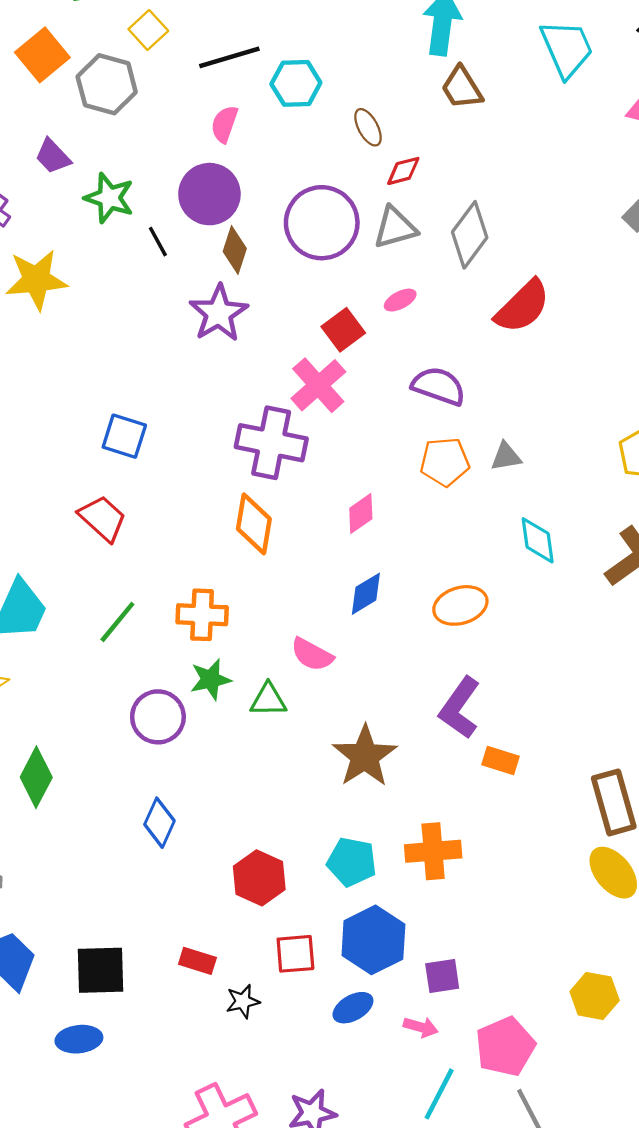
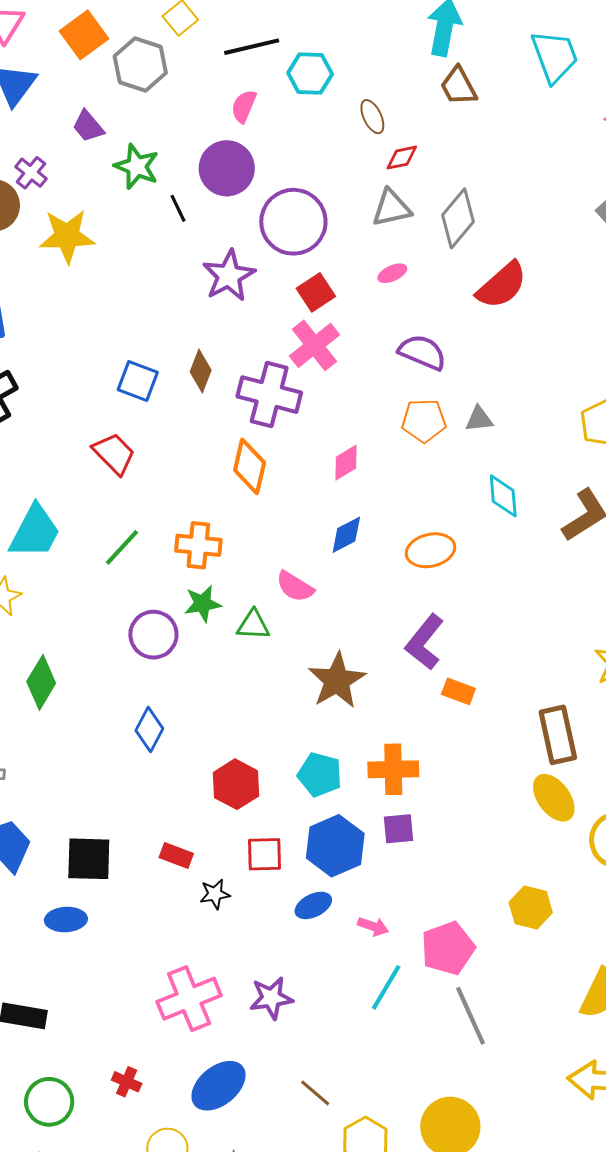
purple circle: (322, 223) -> (293, 222), moved
brown diamond: (235, 250) -> (201, 371), moved
red square: (343, 330) -> (316, 292), moved
purple square: (442, 976) -> (398, 829), moved

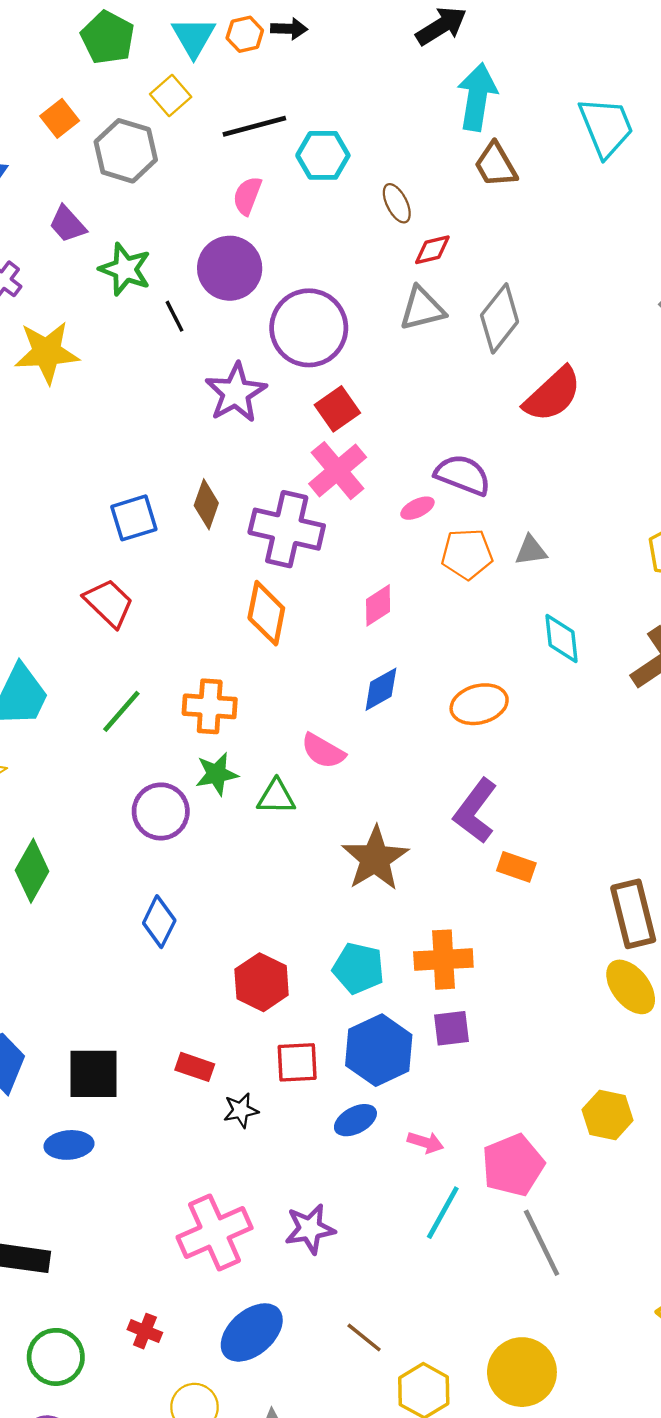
orange square: (84, 35) -> (60, 118), size x0.7
pink ellipse: (392, 273) -> (417, 508), moved
blue square: (138, 381) -> (134, 518), turned -36

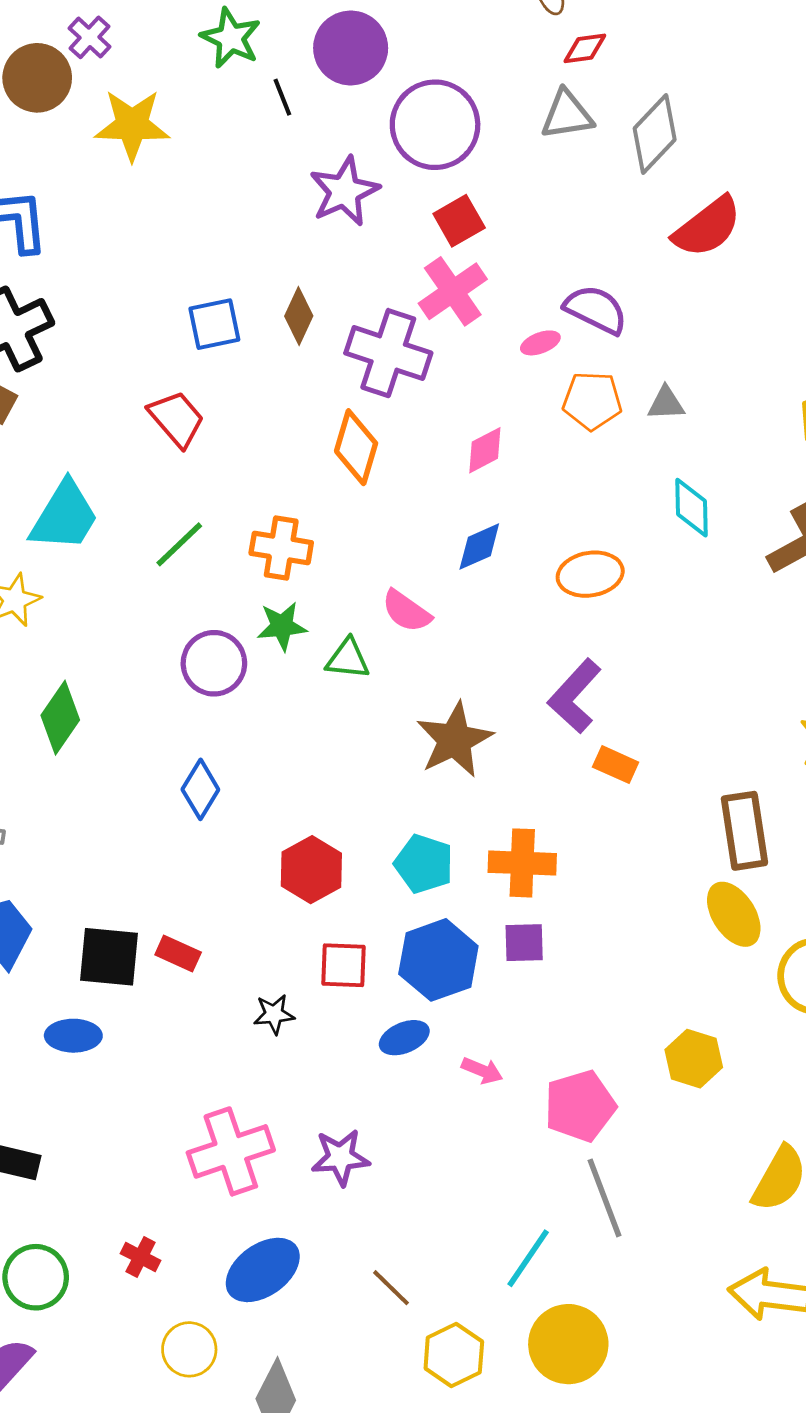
red rectangle: (195, 1067) -> (178, 953), moved
cyan line: (443, 1213) -> (528, 1258), moved

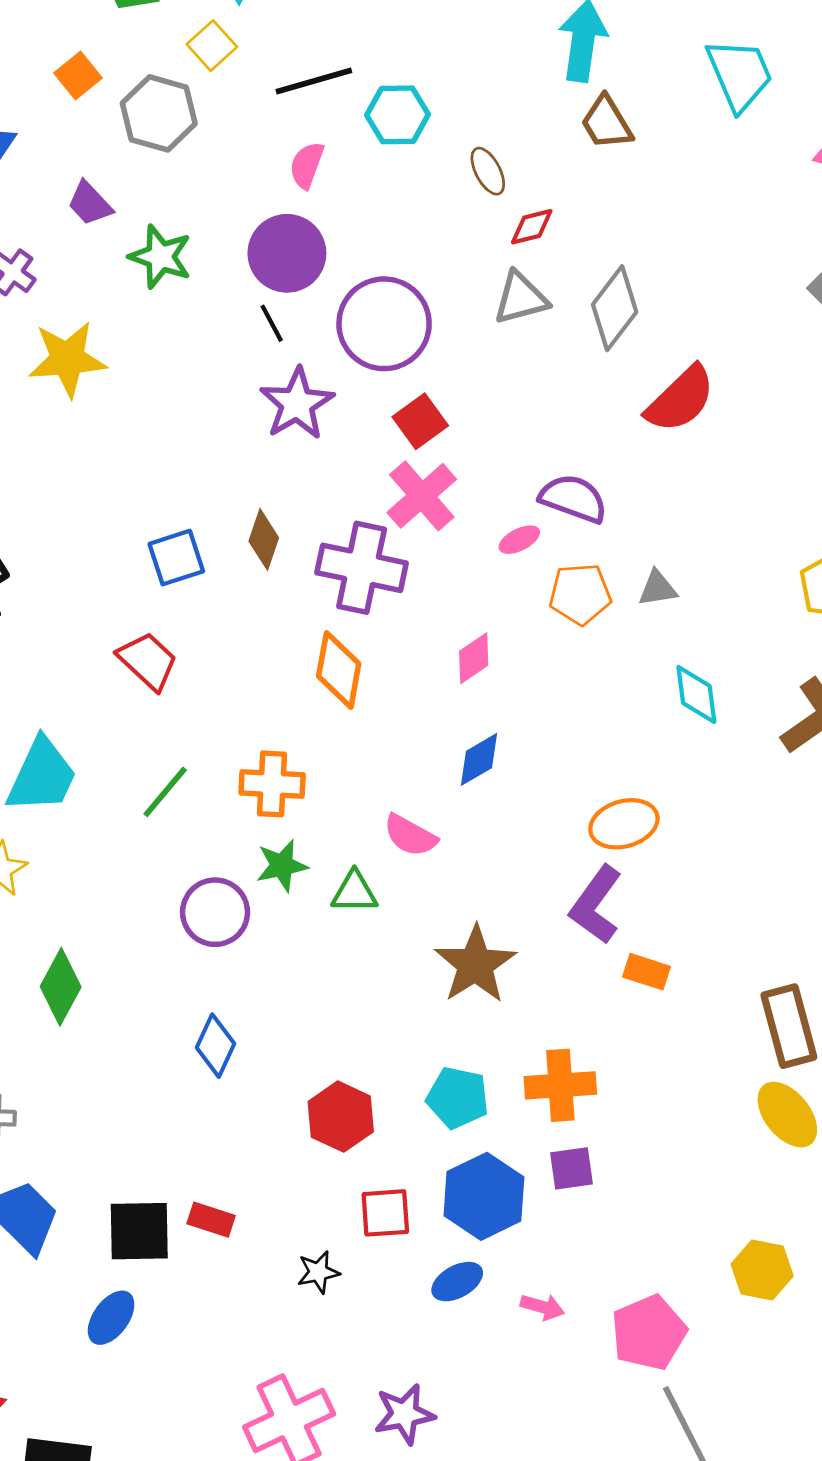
black line: (282, 97) -> (272, 323), moved
orange ellipse: (590, 574) -> (624, 824), moved
blue ellipse: (73, 1036) -> (111, 1318), turned -48

